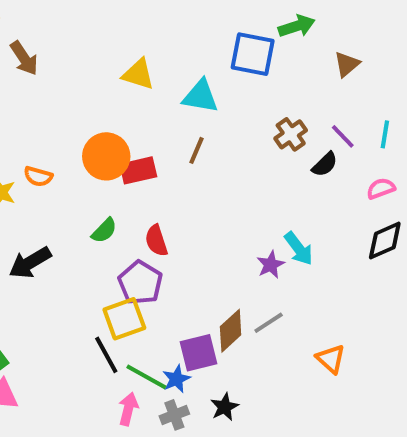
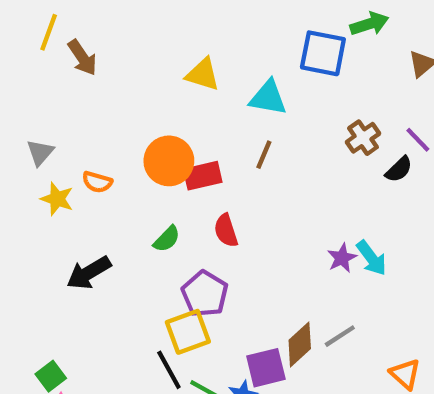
red semicircle: (156, 241) -> (226, 231), moved
purple star: (271, 265) -> (342, 258), moved

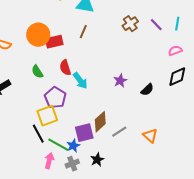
black semicircle: (399, 169) -> (147, 90), moved
green semicircle: (167, 239) -> (37, 72), turned 104
cyan arrow: (371, 258) -> (80, 81), moved
gray line: (340, 336) -> (119, 132), moved

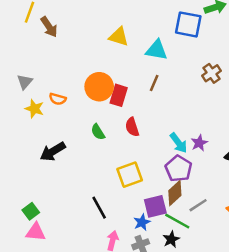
red rectangle: (54, 42) -> (119, 95), turned -60
cyan arrow: (80, 81) -> (179, 143), moved
purple pentagon: (55, 98) -> (179, 169), moved
yellow square: (47, 116) -> (130, 175), moved
green line: (58, 145) -> (177, 221), moved

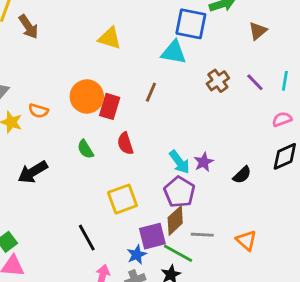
cyan triangle: (157, 50) -> (174, 52), moved
gray line: (198, 205) -> (202, 235), turned 36

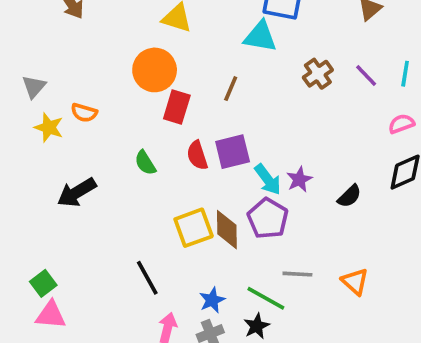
orange circle: (87, 96) -> (155, 70), moved
brown diamond: (175, 220) -> (227, 230), moved, turned -48
purple square: (152, 236) -> (233, 152), moved

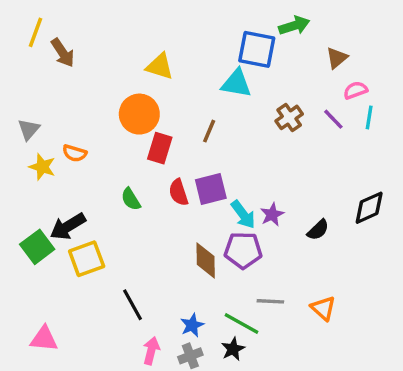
pink semicircle: (401, 124) -> (356, 90), moved
purple pentagon: (268, 218) -> (243, 250), turned -30
yellow square: (194, 228) -> (87, 259), moved
green square: (43, 283) -> (37, 247), moved, size x1.4

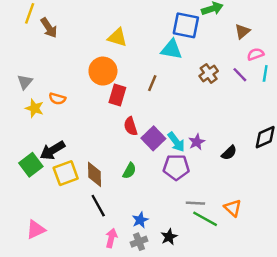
purple square: (211, 189) -> (153, 138), moved, turned -30
green semicircle: (131, 199) -> (129, 171), moved, turned -119
brown diamond: (206, 260) -> (95, 174), moved
green line: (241, 323) -> (205, 219), moved
pink triangle: (44, 339) -> (36, 230), turned -30

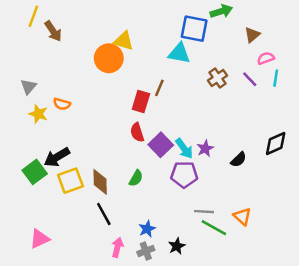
orange circle: (103, 71) -> (109, 58), moved
red rectangle: (117, 95) -> (141, 102), moved

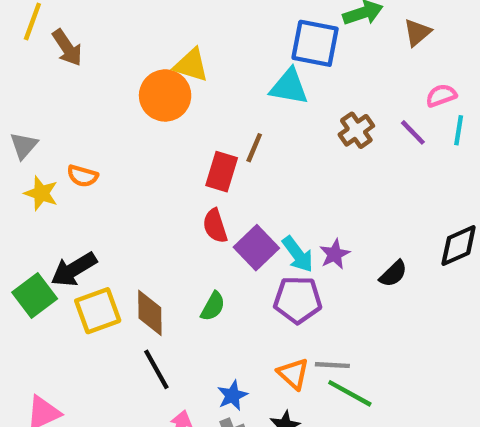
brown triangle: (252, 35) -> (417, 32), moved
orange triangle: (242, 216) -> (293, 374), moved

